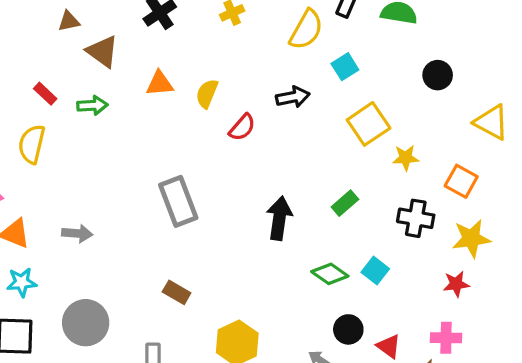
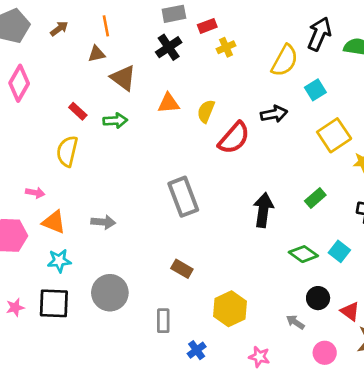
red semicircle: (242, 127) -> (234, 138), size x1.5

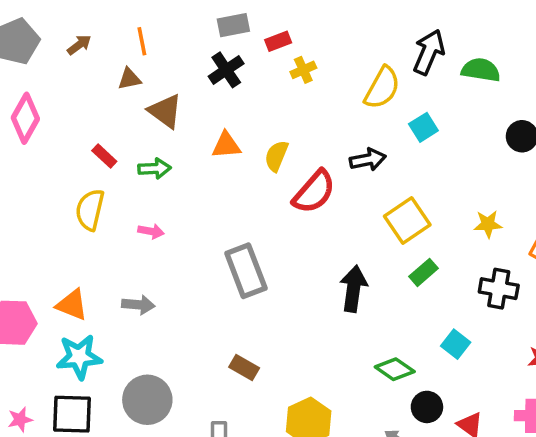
yellow square: (334, 135) -> (407, 221), moved
pink arrow: (35, 193) -> (151, 231), moved
green diamond: (303, 254) -> (395, 369), moved
cyan star: (59, 261) -> (79, 357), size x1.4

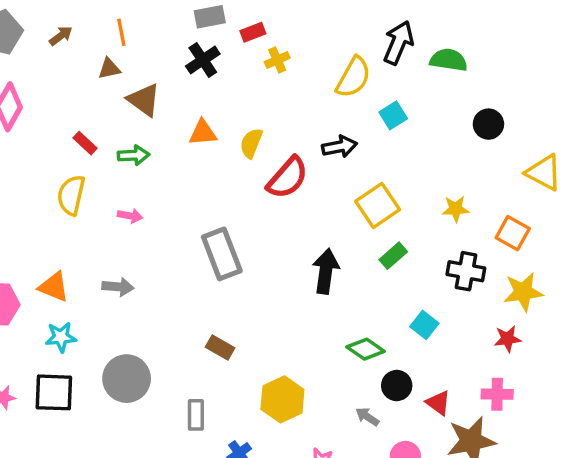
cyan star: (79, 357) -> (61, 337), size x0.7

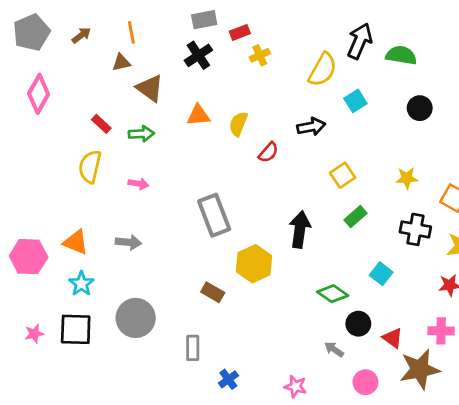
black circle: (488, 124) -> (420, 108), moved
red semicircle: (288, 178) -> (268, 152), size x0.6
yellow square: (378, 205) -> (343, 175), size x0.7
cyan star: (61, 337) -> (81, 284), turned -30
yellow hexagon: (282, 399) -> (254, 264), moved

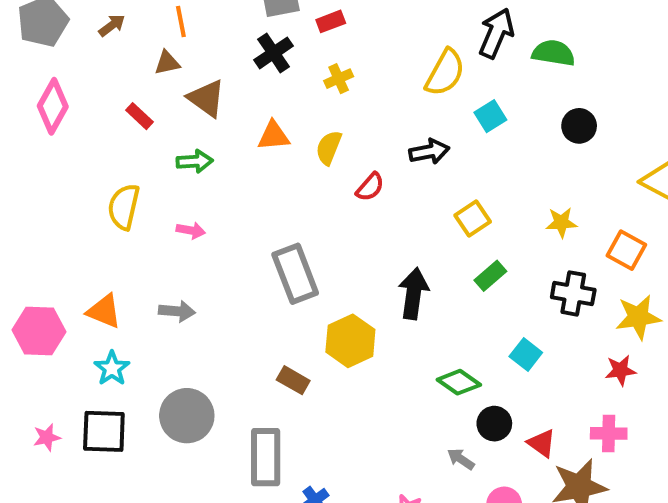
yellow cross: (260, 55) -> (339, 79), moved
red rectangle: (101, 124) -> (139, 116), moved
gray rectangle: (193, 348) -> (266, 457), size x1.6

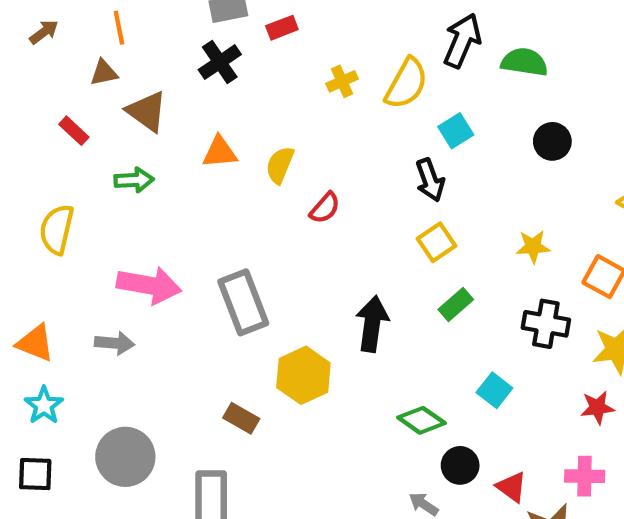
yellow cross: (339, 79) -> (342, 81), moved
black arrow: (429, 152) -> (430, 180), moved, turned 81
pink arrow: (191, 230) -> (149, 285), moved, size x2.0
black square: (104, 431) -> (35, 474), size x0.7

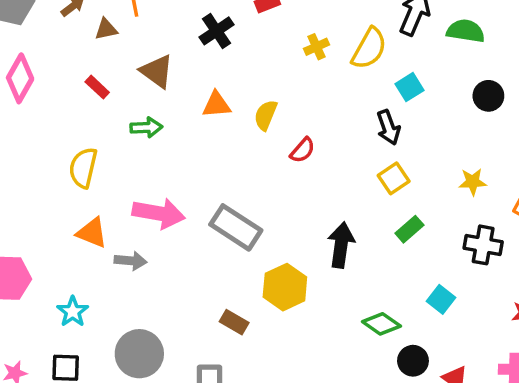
brown triangle: (104, 73) -> (106, 29), moved
gray rectangle: (243, 302) -> (236, 227), turned -36
orange triangle: (35, 343) -> (92, 233), moved

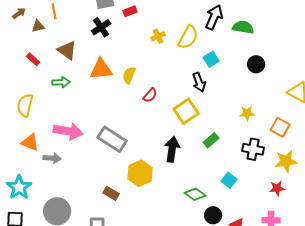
orange triangle: (217, 105) -> (101, 69), size x1.4
yellow square: (394, 178) -> (186, 111), moved, size x1.4
cyan star: (73, 312) -> (19, 187), size x1.4

